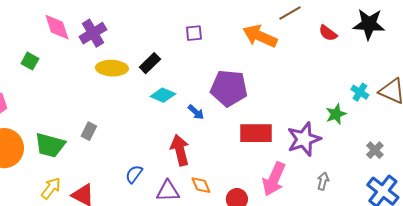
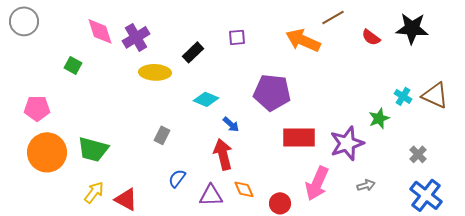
black rectangle: (150, 63) -> (193, 52), moved
blue arrow: (196, 112) -> (231, 124), moved
gray rectangle: (89, 131) -> (162, 135), moved
gray arrow: (323, 181) -> (366, 185), turned 60

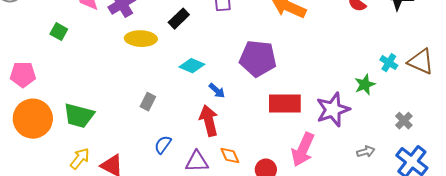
gray arrow: (366, 185) -> (366, 152), moved

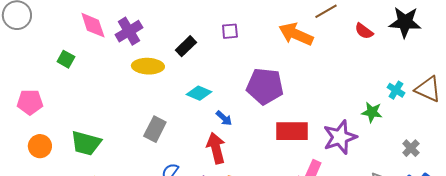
green star: (365, 85) -> (372, 112), turned 30
gray rectangle: (148, 102) -> (155, 129), size x1.4
orange circle: (33, 119) -> (40, 146), size x0.6

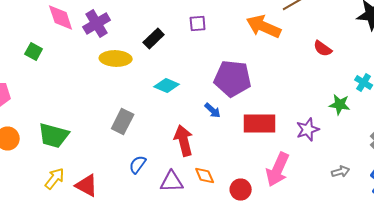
red semicircle: (364, 31) -> (323, 48), moved
blue arrow: (224, 118) -> (213, 110), moved
purple star: (340, 137) -> (308, 130), size x0.7

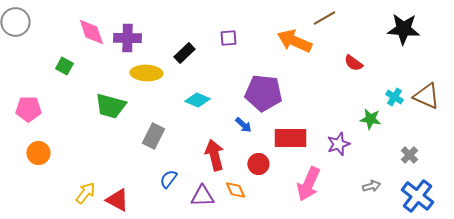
purple cross: (97, 24) -> (127, 38), turned 32
green trapezoid: (54, 136) -> (110, 106), moved
red circle: (241, 190) -> (258, 164), moved

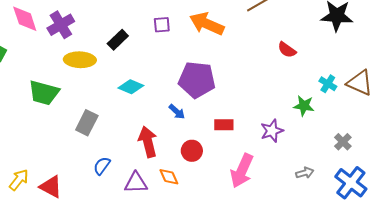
purple cross: (127, 38) -> (61, 25), turned -32
orange arrow: (294, 41) -> (207, 24), moved
red rectangle: (290, 138) -> (224, 125), size x0.6

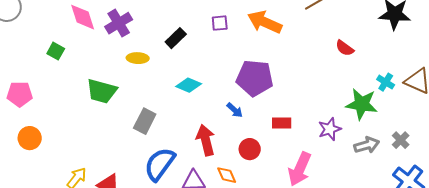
yellow ellipse: (80, 60) -> (138, 58), size x0.7
green star: (304, 106) -> (362, 104), size x1.5
blue semicircle: (102, 166) -> (160, 164), size x1.8
gray arrow: (305, 173) -> (367, 145), moved, size x1.4

